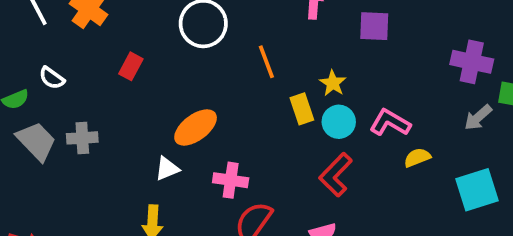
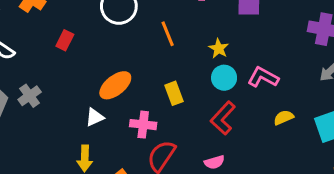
yellow rectangle: (302, 109) -> (174, 93), moved
gray cross: (82, 138) -> (30, 96), turned -30
yellow semicircle: (417, 158) -> (284, 118), moved

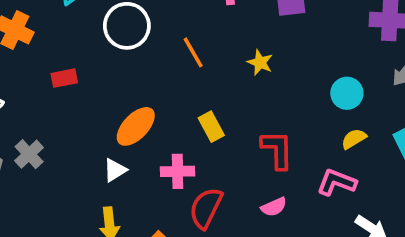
red rectangle: (65, 40) -> (64, 78), turned 60
pink L-shape: (263, 77) -> (337, 182), moved
cyan circle: (224, 78) -> (347, 93), moved
red L-shape: (223, 118) -> (277, 150), turned 144

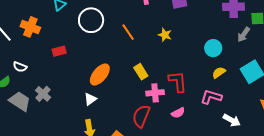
pink cross: (178, 171) -> (155, 93), moved

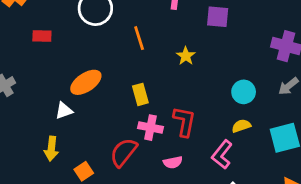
pink L-shape: (211, 97) -> (222, 155), turned -85

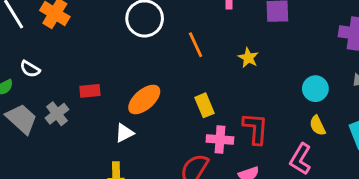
red rectangle: (42, 36) -> (90, 91), moved
yellow semicircle: (241, 126) -> (317, 126), turned -90

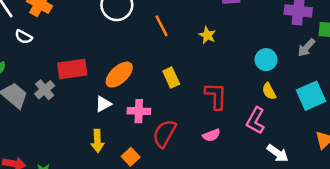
white semicircle: (30, 69) -> (24, 37), moved
red rectangle: (90, 91) -> (72, 69), size x1.6
pink cross: (220, 140) -> (139, 111), moved

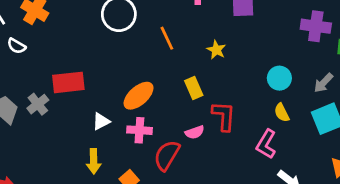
gray arrow: (306, 48) -> (323, 83), moved
orange ellipse: (119, 75) -> (139, 96), moved
yellow rectangle: (171, 78) -> (194, 88), moved
pink semicircle: (211, 135) -> (195, 132), moved

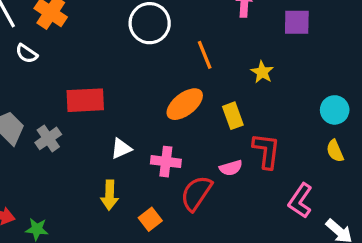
orange ellipse: (139, 96) -> (185, 104), moved
gray cross: (38, 104) -> (48, 138), moved
pink L-shape: (266, 144) -> (300, 201), moved

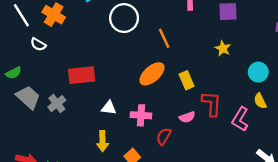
yellow star: (262, 72) -> (223, 48), moved
white triangle: (121, 149) -> (109, 108), turned 35
red semicircle: (196, 193) -> (164, 136), size x0.7
pink L-shape: (300, 201) -> (240, 119), moved

